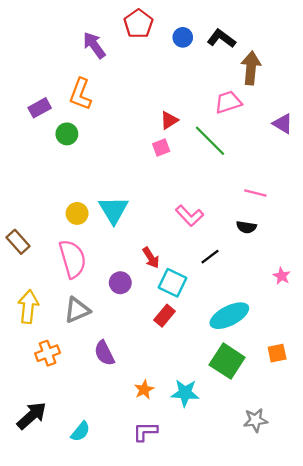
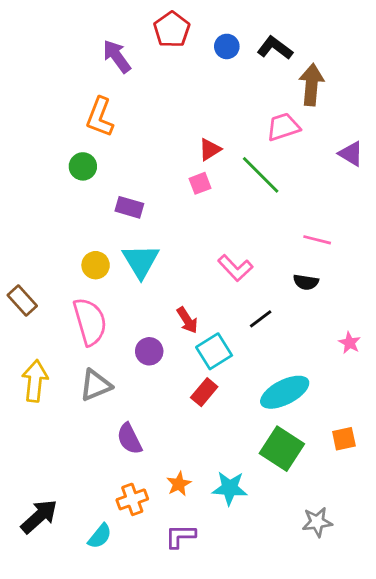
purple rectangle: (40, 108) -> (129, 207), moved, turned 45
cyan square: (173, 283) -> (214, 351), turned 32
orange cross: (48, 353) -> (132, 499), moved

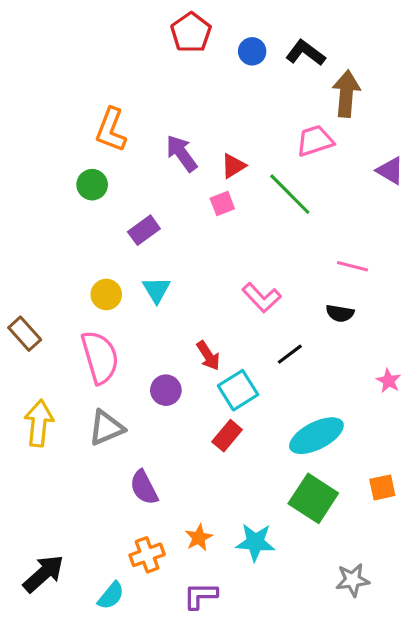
purple arrow: (117, 56) -> (182, 153), moved
purple rectangle: (129, 207) -> (144, 230), turned -52
cyan triangle: (141, 261) -> (156, 290), size x0.7

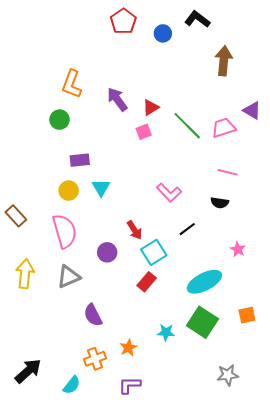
black L-shape: (305, 53) -> (197, 19), moved
pink trapezoid: (315, 141) -> (224, 128), moved
purple rectangle: (144, 230) -> (80, 160), moved, turned 30
pink star: (389, 381) -> (238, 249), moved
cyan star: (255, 542) -> (166, 332), moved, size x0.7

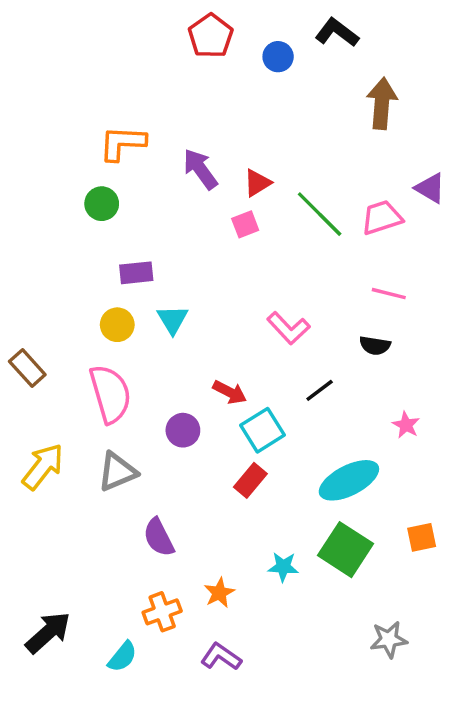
orange L-shape: (72, 84) -> (122, 143), turned 72
red arrow: (134, 230) -> (230, 392), turned -30
yellow arrow: (25, 274) -> (43, 467), turned 32
purple L-shape: (129, 385) -> (221, 657), turned 35

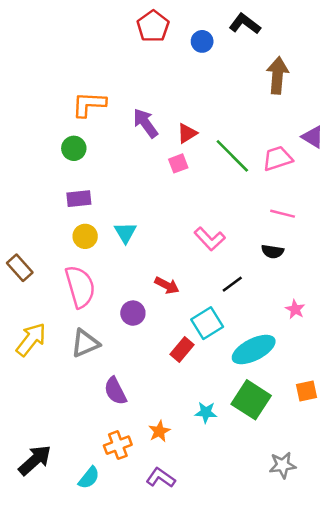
purple rectangle: (136, 273) -> (79, 199), moved
cyan square: (262, 430) -> (207, 323), moved

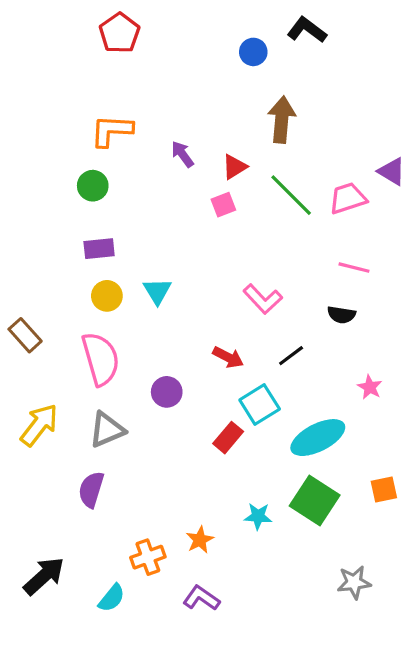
red pentagon: (153, 26) -> (119, 33), moved
brown arrow: (278, 75) -> (282, 120), moved
purple arrow: (145, 123) -> (182, 154), size x0.7
red arrow: (167, 285) -> (228, 357), moved
purple semicircle: (115, 391) -> (91, 489), moved, turned 44

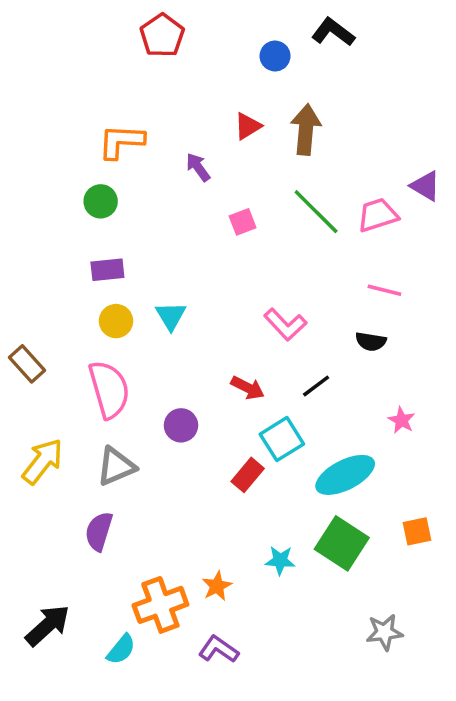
red pentagon: (119, 33) -> (162, 35), moved
red triangle: (234, 167) -> (248, 126), moved
orange cross: (148, 557) -> (160, 605), size x1.4

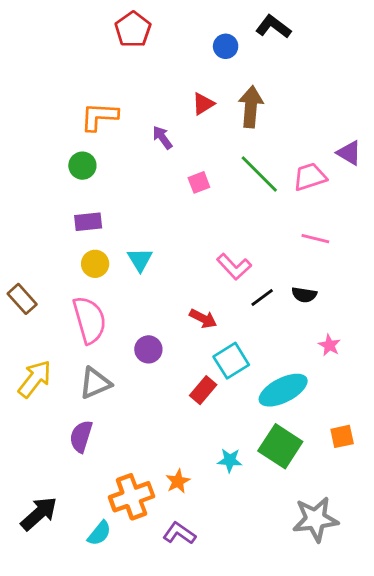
black semicircle: (371, 342) -> (304, 295), moved
black line: (316, 386) -> (262, 298), moved
gray star: (384, 632) -> (315, 519), size x1.5

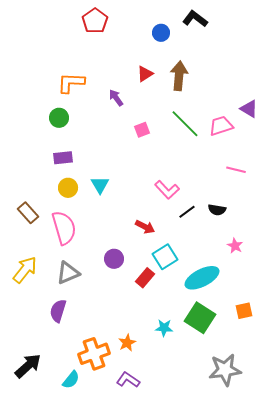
pink line: (315, 239) -> (236, 170), moved
brown rectangle: (22, 299) -> (28, 213), moved
purple circle: (148, 349) -> (114, 259), moved

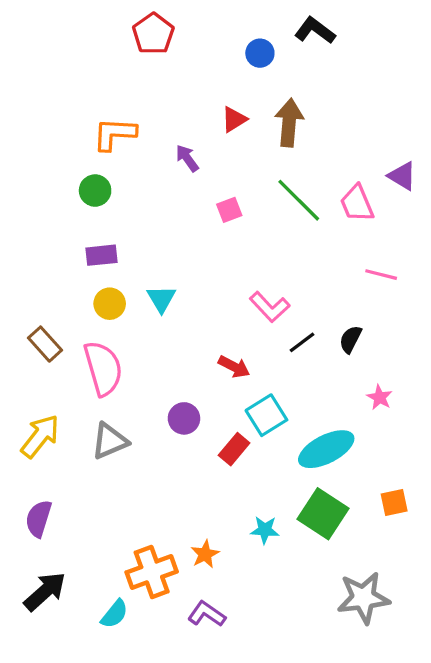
pink trapezoid: (221, 126) -> (357, 203), turned -95
black semicircle: (217, 210) -> (350, 339), turned 108
purple semicircle: (58, 311) -> (39, 519), moved

